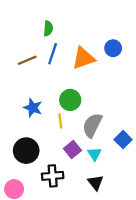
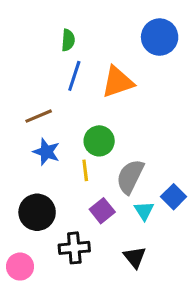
blue circle: (113, 48) -> (160, 37), moved, size x1.5
brown line: (27, 60) -> (39, 116), moved
cyan triangle: (94, 154) -> (144, 211), moved

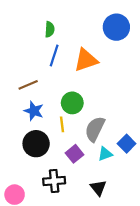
cyan triangle: (144, 211) -> (105, 154), turned 42
black circle: (37, 212) -> (36, 144), moved

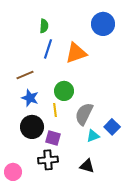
purple square: (75, 154) -> (53, 138), moved, turned -35
black triangle: (98, 188) -> (87, 166), turned -35

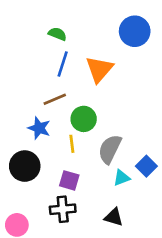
green semicircle: (44, 26) -> (57, 34), turned -72
orange triangle: (76, 53) -> (99, 69), turned -30
brown line: (25, 75) -> (55, 99), moved
black circle: (32, 127) -> (25, 166), moved

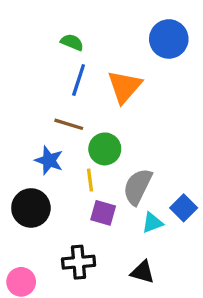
brown line: (55, 99) -> (69, 124), turned 40
purple square: (69, 180) -> (103, 213), moved

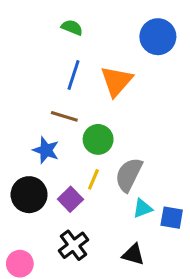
green semicircle: (72, 42) -> (72, 27), moved
yellow line: (90, 180) -> (93, 179), moved, turned 30
blue square: (184, 208) -> (172, 218), moved, turned -35
purple square: (103, 213) -> (70, 199), moved, turned 30
black cross: (79, 262) -> (74, 245), turned -32

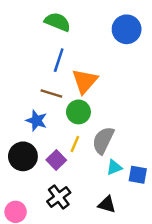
green semicircle: (72, 27) -> (57, 22), size x1.5
orange triangle: (116, 81) -> (85, 81), moved

